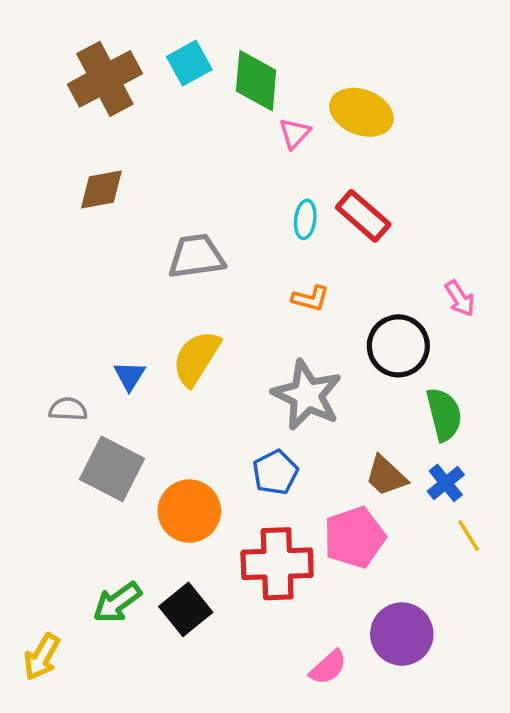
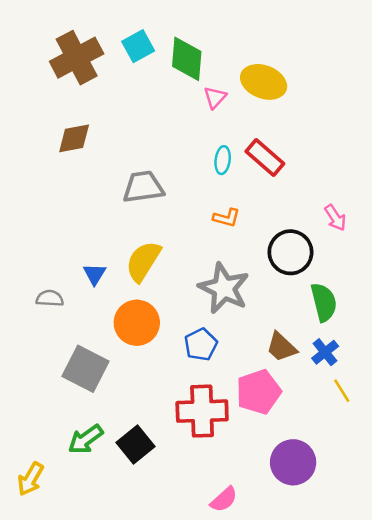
gray square: (112, 469) -> (86, 369), moved
orange circle: (189, 511) -> (137, 323), moved
pink semicircle: (328, 667) -> (224, 499), moved

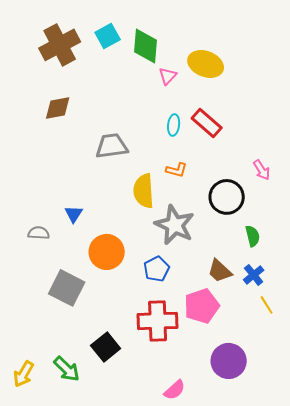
yellow semicircle: (143, 261) -> (144, 191), moved, turned -36
green semicircle: (324, 302) -> (253, 236), size x0.7
green arrow: (86, 439) -> (67, 369), moved, turned -100

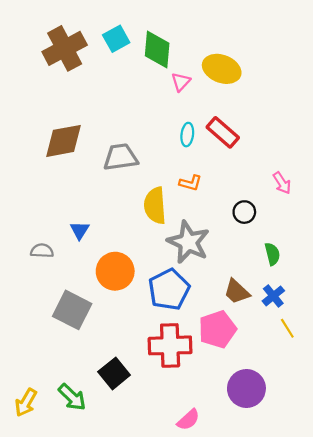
brown diamond: (58, 108) -> (63, 141), moved, size x1.4
black circle: (227, 197) -> (244, 212), size x0.6
blue pentagon: (157, 269) -> (169, 289), size x1.5

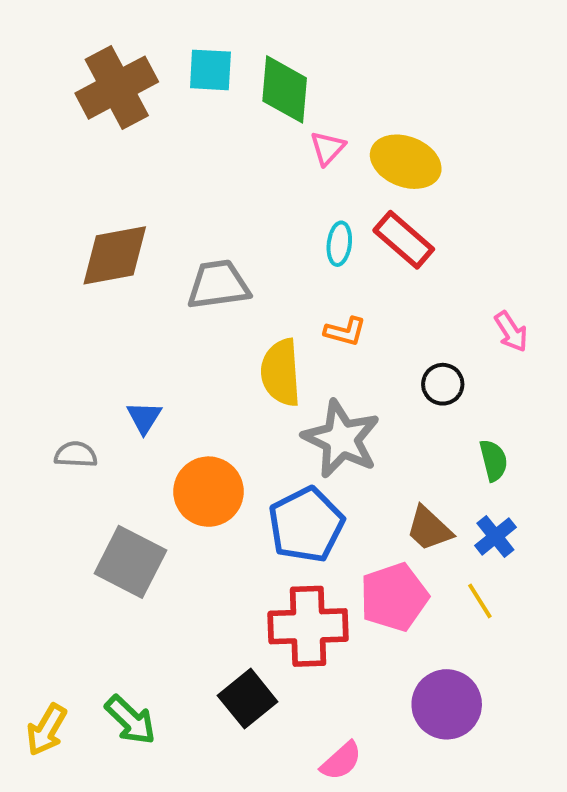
cyan square: (116, 39) -> (210, 70), turned 32
yellow ellipse: (222, 69) -> (406, 162), moved
yellow line: (287, 328) -> (480, 601), moved
black square: (114, 373) -> (248, 699), moved

